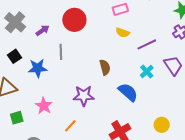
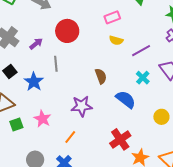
blue star: (38, 68) -> (34, 82), turned -30
green square: (17, 118) -> (16, 125), moved
yellow circle: (162, 125) -> (161, 117), moved

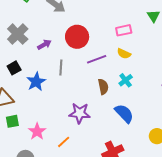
purple line: (141, 51) -> (97, 59), moved
cyan cross: (143, 78) -> (126, 80), moved
pink star: (42, 119) -> (37, 131), moved

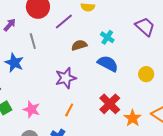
cyan cross: (126, 80) -> (107, 37), moved
brown semicircle: (103, 87) -> (79, 45), turned -77
orange line: (64, 142) -> (69, 110), moved

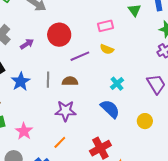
gray line: (33, 41) -> (48, 80), moved
brown semicircle: (79, 45) -> (70, 81), moved
yellow circle: (146, 74) -> (145, 121), moved

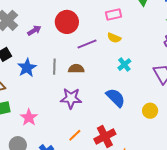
cyan cross: (117, 84) -> (124, 65), moved
orange line: (60, 142) -> (75, 135), moved

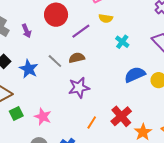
purple arrow: (34, 30) -> (27, 31), turned 112
gray line: (54, 67) -> (55, 61), turned -35
blue semicircle: (116, 98) -> (135, 75), moved, turned -55

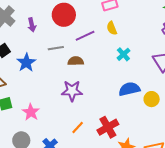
yellow semicircle: (106, 18) -> (112, 28), turned 48
gray line: (55, 61) -> (56, 48), moved, turned -63

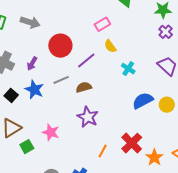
purple arrow: (32, 25) -> (32, 64), turned 56
blue star: (26, 63) -> (34, 90), moved
purple star: (72, 91) -> (88, 117), turned -30
pink star: (31, 112) -> (51, 132), moved

